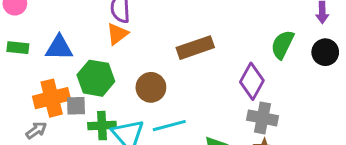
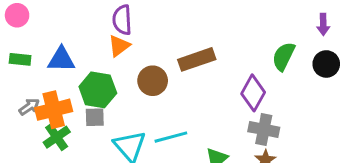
brown circle: (151, 87) -> (153, 81), moved
gray square: (76, 106) -> (95, 117), moved
green cross: (102, 126) -> (57, 137), moved, turned -32
gray arrow: (36, 130) -> (29, 107), moved

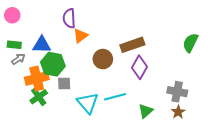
purple semicircle: (122, 20) -> (69, 18), moved
green hexagon: (98, 90) -> (53, 64), moved
purple diamond: (253, 93) -> (140, 67), moved
gray arrow: (29, 107) -> (18, 59), moved

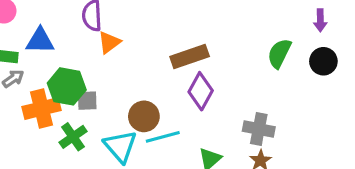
blue triangle: (42, 45) -> (40, 41), moved
brown circle: (103, 59) -> (144, 116), moved
gray square: (64, 83) -> (87, 101), moved
green cross: (39, 97) -> (73, 137), moved

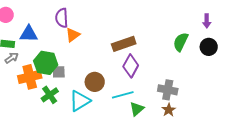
cyan line: (163, 137) -> (123, 95), moved
cyan triangle: (120, 146) -> (80, 101), turned 40

